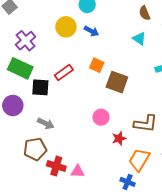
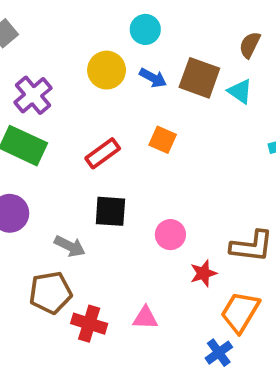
brown semicircle: (145, 13) -> (250, 45), turned 48
brown square: (117, 82) -> (199, 78), moved
black square: (40, 87) -> (110, 211), moved
pink triangle: (78, 171) -> (145, 318), moved
blue cross: (128, 182) -> (219, 353), turned 32

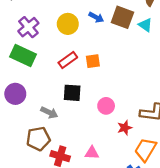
yellow circle: (107, 70) -> (68, 24), moved
orange square: (163, 140) -> (93, 61), moved, turned -32

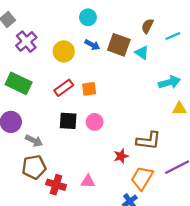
purple cross: (28, 27) -> (26, 42), moved
pink circle: (106, 106) -> (95, 122), moved
gray arrow: (49, 112) -> (34, 141), moved

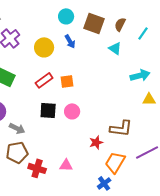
cyan line: (173, 36) -> (143, 33), turned -32
blue arrow: (92, 45) -> (70, 41), turned 32
brown square: (119, 45) -> (94, 23), moved

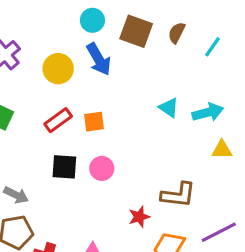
blue arrow: (70, 41) -> (99, 59), size x1.5
cyan triangle: (115, 48) -> (169, 108), moved

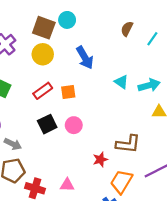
brown square: (136, 31) -> (44, 28), moved
blue arrow: (99, 59) -> (85, 58), moved
black square: (64, 167) -> (47, 124), turned -30

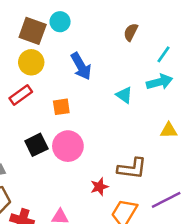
cyan line: (152, 39) -> (163, 54), moved
cyan arrow: (149, 85) -> (160, 82), moved
red rectangle: (43, 91) -> (21, 95), moved
pink circle: (74, 125) -> (68, 146), size x1.5

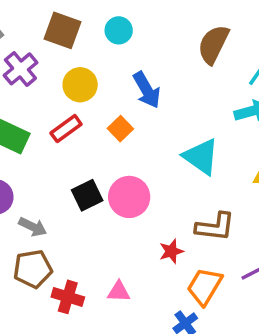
brown square: (33, 31) -> (63, 30), moved
brown semicircle: (131, 32) -> (213, 44), size x1.6
cyan triangle: (124, 95) -> (201, 157), moved, size x1.6
orange square: (61, 107) -> (120, 129), moved, turned -36

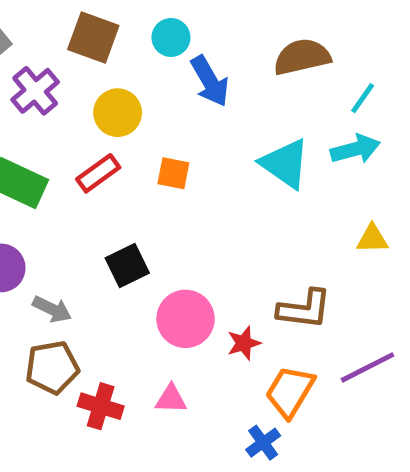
brown semicircle: (213, 44) -> (302, 57), turned 51
blue arrow: (147, 90) -> (210, 81), moved
orange square: (120, 129) -> (173, 173), turned -35
cyan triangle: (201, 157) -> (285, 164), moved
pink circle: (129, 197) -> (186, 319), moved

